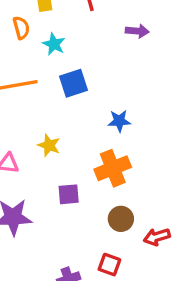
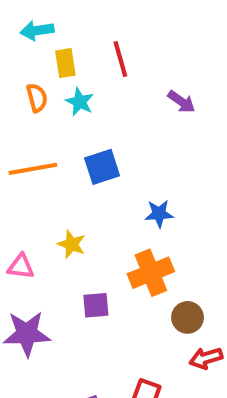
purple arrow: (137, 31) -> (181, 102), turned 30
cyan star: (54, 44) -> (80, 102), moved
brown circle: (121, 219) -> (188, 317), moved

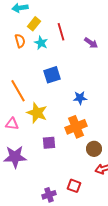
red line: (120, 59) -> (61, 32), moved
yellow rectangle: (65, 63) -> (34, 24), turned 48
orange line: (33, 169) -> (18, 91), moved, turned 70
yellow star: (72, 244) -> (37, 113), size x1.5

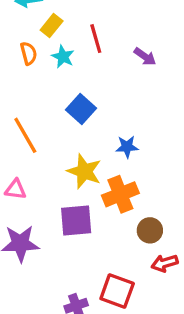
blue square: (52, 75) -> (81, 109), turned -30
yellow star: (37, 113) -> (84, 171), moved
purple square: (49, 143) -> (76, 221), size x1.5
red square: (74, 186) -> (117, 291), size x1.5

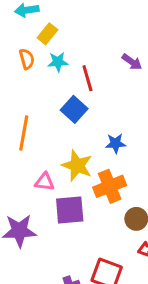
red line: (96, 39) -> (87, 78), moved
cyan star: (63, 57) -> (58, 62), turned -30
orange line: (25, 135) -> (24, 133), turned 40
pink triangle: (15, 189) -> (44, 182), moved

